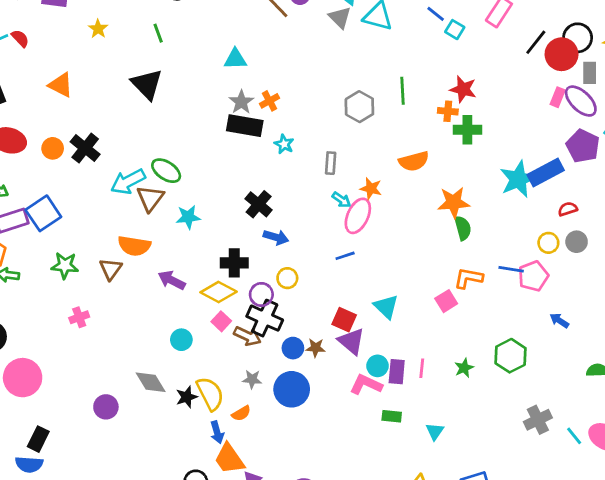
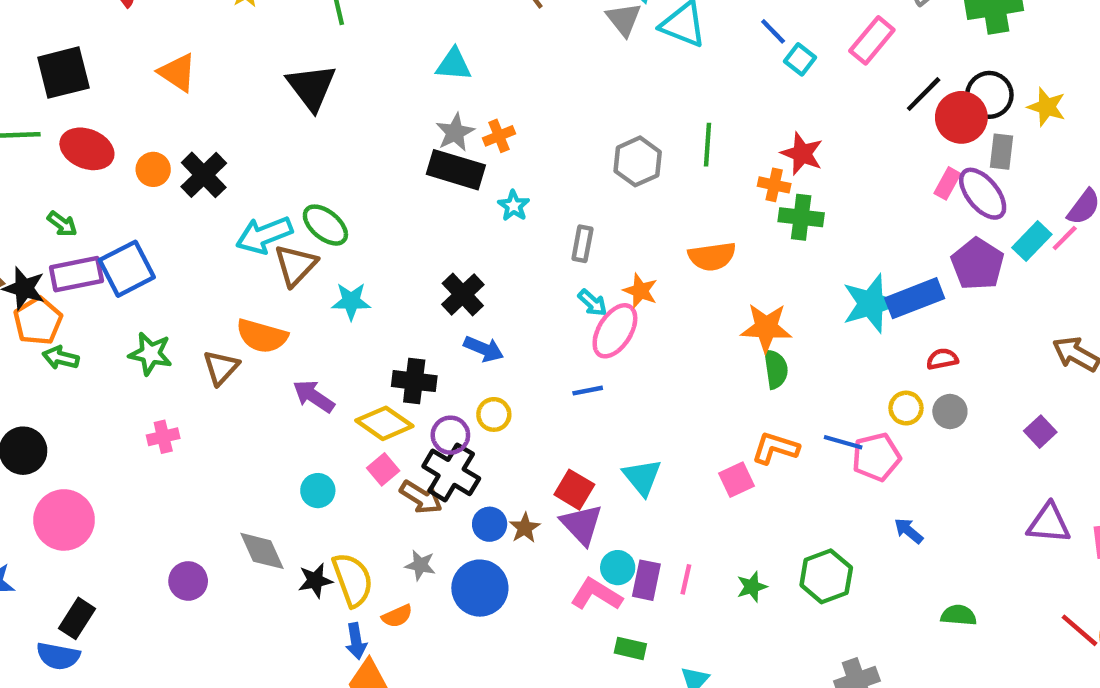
brown star: (316, 348) -> (525, 528), turned 30

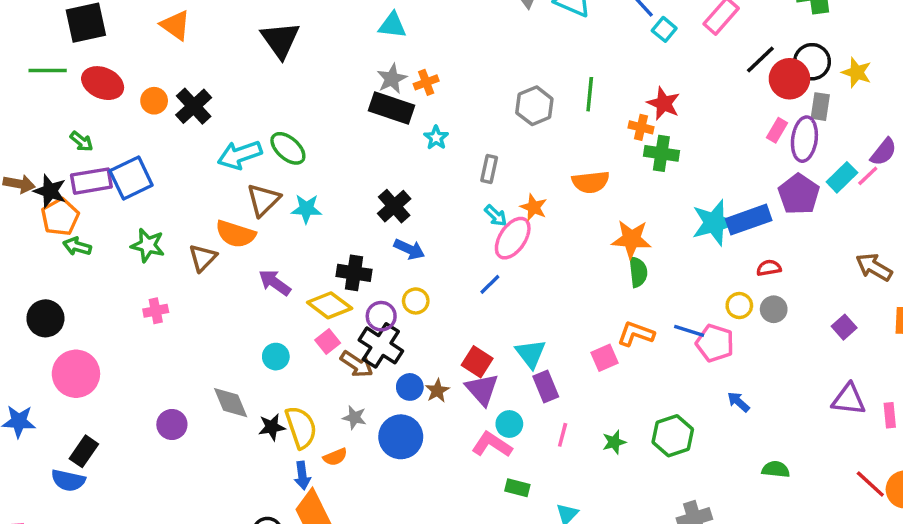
purple ellipse: (983, 194) -> (804, 139), turned 45
brown triangle: (296, 265) -> (263, 200), moved
blue line: (588, 391) -> (490, 284), turned -35
pink pentagon: (876, 457) -> (715, 343), turned 30
purple rectangle: (646, 580) -> (546, 386), moved, turned -36

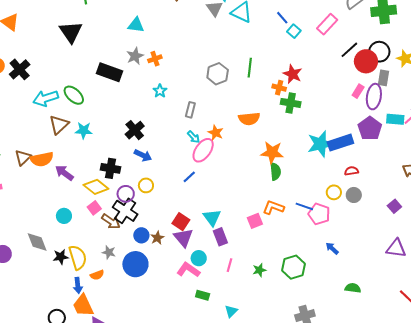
black rectangle: (392, 108) -> (110, 72), moved
cyan rectangle: (842, 177) -> (395, 119), turned 48
orange semicircle: (236, 234) -> (42, 159), moved, turned -30

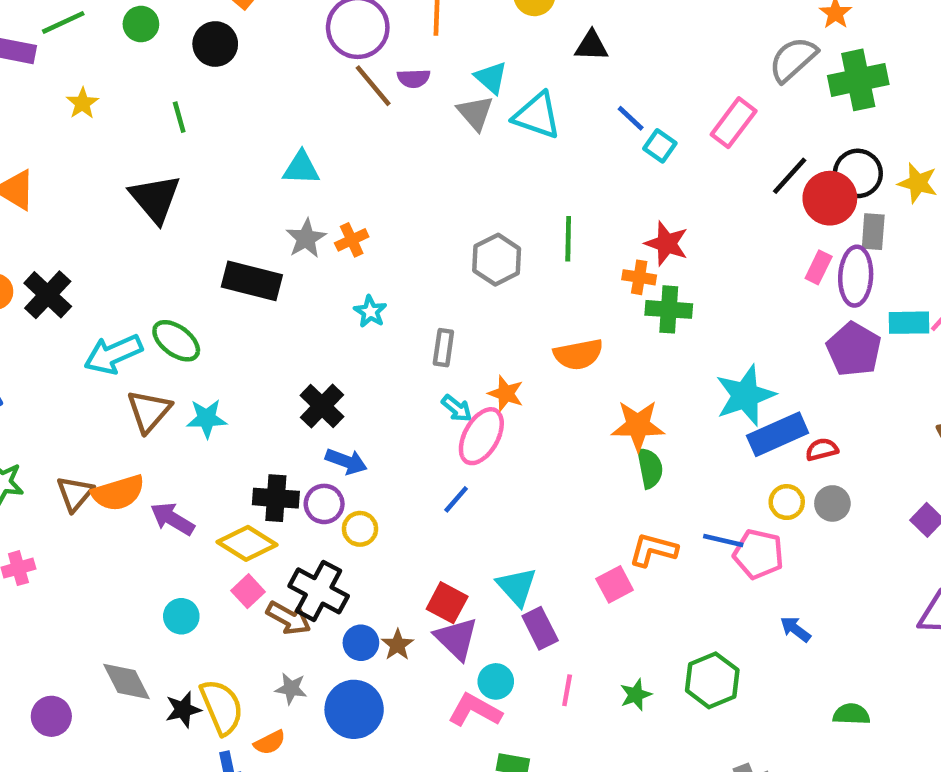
blue rectangle: (340, 143) -> (778, 434), moved
purple circle: (126, 194) -> (324, 504), moved

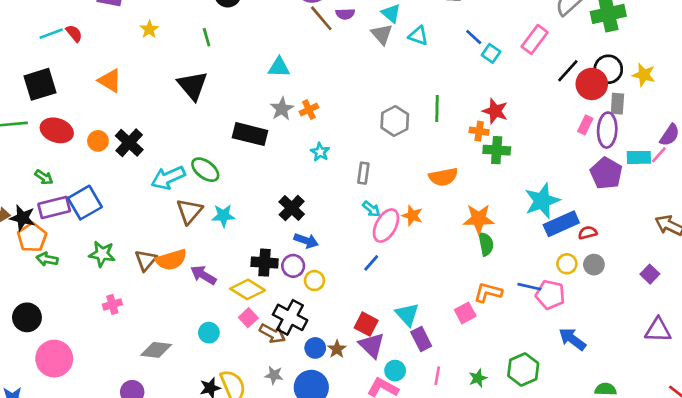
cyan triangle: (537, 116) -> (418, 36), size x0.7
orange star: (506, 394) -> (412, 216), moved
blue arrow: (795, 629) -> (572, 339), size x1.5
gray diamond: (126, 682) -> (156, 350), moved, turned -56

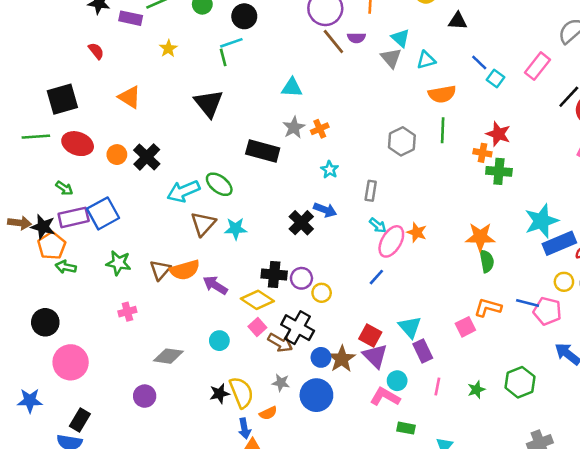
cyan line: (51, 34) -> (231, 43), moved
cyan triangle: (418, 36) -> (426, 60), turned -36
orange semicircle: (443, 177) -> (442, 94), moved
blue arrow: (306, 241) -> (325, 210), moved
brown star: (337, 349) -> (342, 359), size x1.5

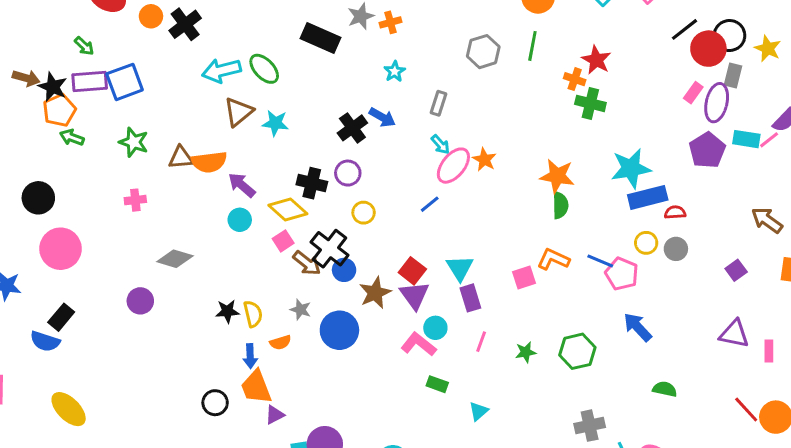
brown triangle: (160, 270) -> (181, 158), turned 35
purple circle: (301, 278) -> (348, 173), moved
cyan circle: (219, 341) -> (240, 220), moved
blue circle: (321, 357) -> (344, 270), moved
yellow semicircle: (241, 392) -> (253, 314), size x0.7

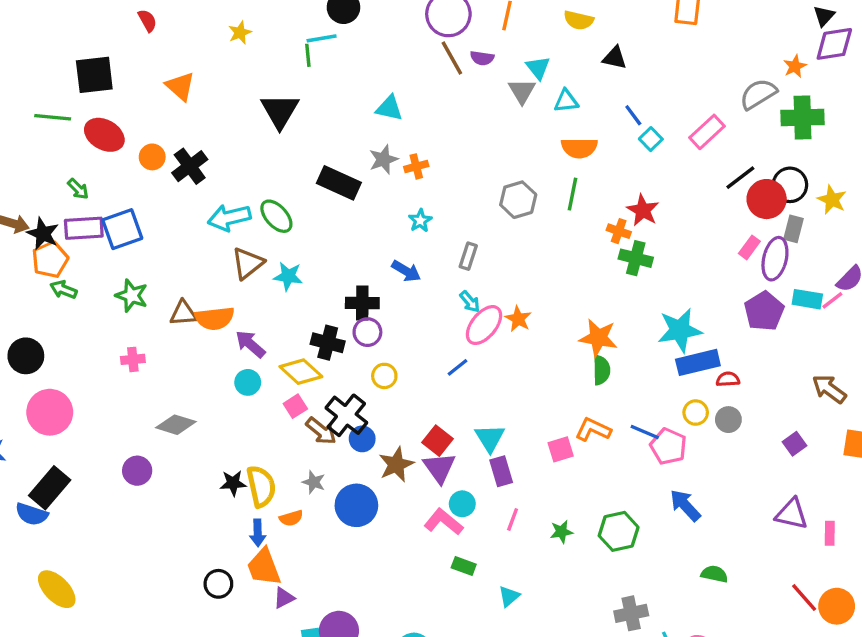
black cross: (352, 128) -> (362, 303), moved, turned 36
yellow semicircle: (253, 314) -> (261, 486), size x1.4
black rectangle: (61, 317) -> (50, 488), size x1.4

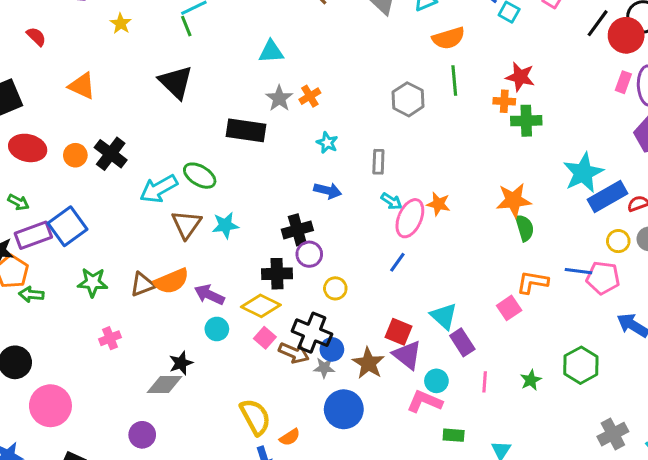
gray star: (314, 482) -> (324, 368), moved
black star: (233, 483) -> (181, 363), moved

